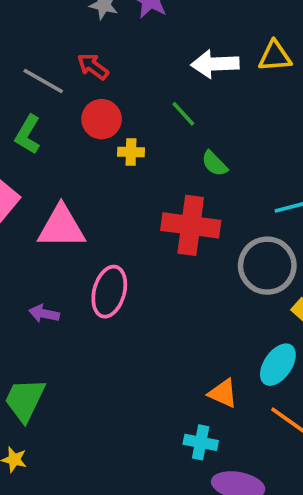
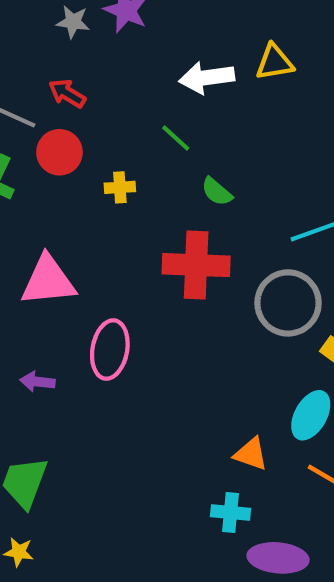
red circle: (102, 119) -> (59, 152), moved

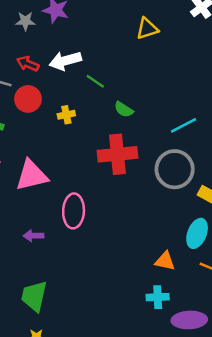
white arrow: (207, 78) -> (65, 61), moved

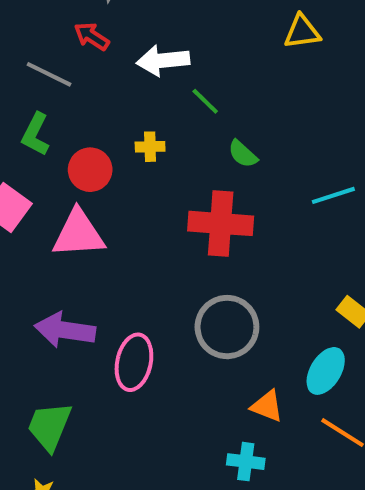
red arrow: (28, 64) -> (92, 36), moved
red circle: (28, 99) -> (90, 170), moved
gray circle: (175, 169) -> (227, 327), moved
pink ellipse: (74, 211) -> (134, 362), moved
purple arrow: (33, 236) -> (65, 330), size x1.8

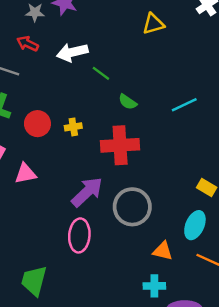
yellow cross: (150, 147) -> (73, 127), moved
cyan line: (333, 195) -> (184, 105), moved
pink triangle: (78, 234) -> (25, 174), moved, size x0.7
purple arrow: (65, 330) -> (87, 192), moved, turned 136

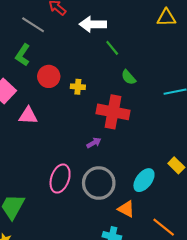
purple arrow: (87, 192) -> (94, 143), moved, size x0.5
gray circle: (132, 207) -> (99, 183), moved
cyan ellipse: (195, 225) -> (144, 180), moved

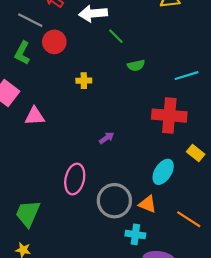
red circle: (49, 76) -> (54, 42), moved
green semicircle: (129, 77) -> (136, 65), turned -56
red cross: (113, 112) -> (169, 116), moved
gray circle: (99, 183) -> (114, 201), moved

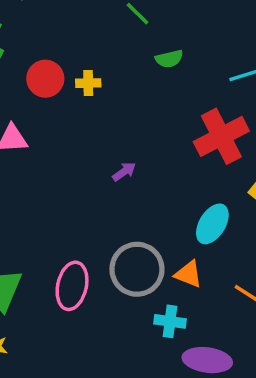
red circle: (54, 42) -> (45, 79), moved
red cross: (169, 116) -> (221, 136), turned -32
pink ellipse: (75, 179) -> (72, 286), moved

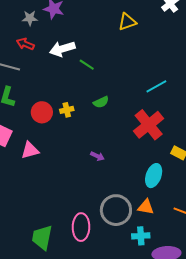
green semicircle: (169, 59) -> (101, 102), moved
purple arrow: (124, 172) -> (97, 156), turned 72

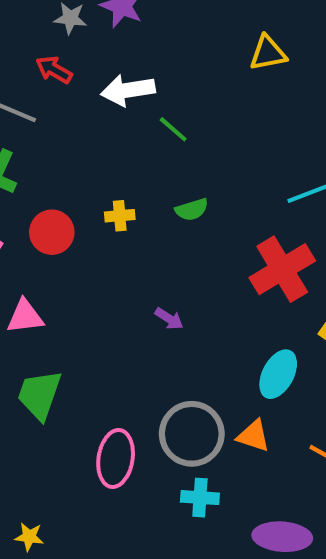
red circle: (42, 112) -> (52, 232), moved
pink triangle: (30, 150) -> (25, 317), moved
cyan cross: (141, 236) -> (200, 498), moved
green trapezoid: (42, 237) -> (39, 395), moved

